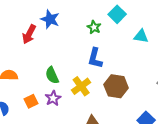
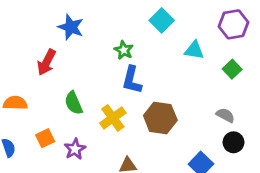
green star: (94, 27) -> (124, 50), moved
red arrow: (29, 34) -> (46, 62), moved
purple star: (53, 98) -> (75, 149), moved

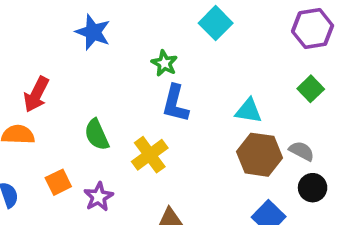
cyan triangle: (194, 50) -> (249, 111), moved
red arrow: (46, 62) -> (36, 94), moved
brown hexagon: (160, 118) -> (260, 155), moved

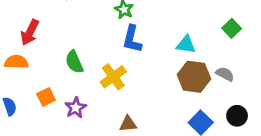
black circle: (313, 188) -> (237, 116), moved

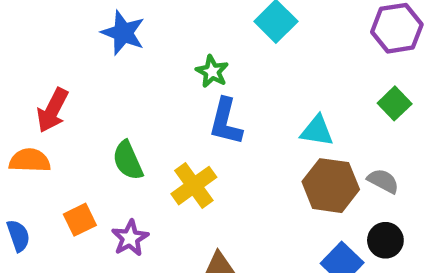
black circle: (237, 116) -> (385, 240), moved

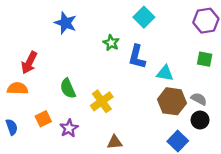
green square: (395, 103) -> (205, 59), turned -35
blue L-shape: (226, 122) -> (137, 57), moved
black circle: (385, 240) -> (200, 120), moved

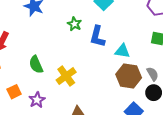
gray semicircle: (199, 99) -> (153, 74), turned 32

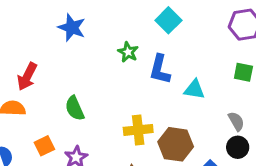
yellow cross: (66, 76) -> (138, 130), moved, turned 30
brown hexagon: (129, 76) -> (176, 144), moved

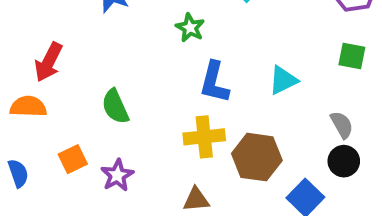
blue L-shape: (160, 69) -> (214, 82), moved
cyan triangle: (194, 90) -> (283, 80), turned -35

